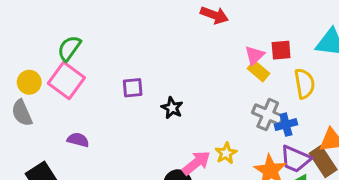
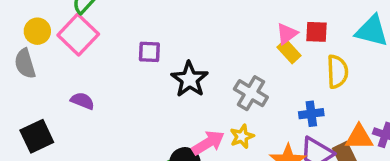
black star: (172, 108) -> (190, 79), size x1.5
gray cross: (268, 115) -> (251, 93), moved

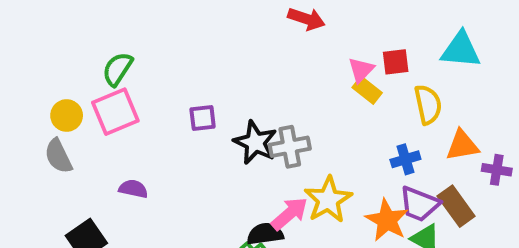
pink square: (78, 35) -> (115, 112), turned 33
gray cross: (251, 93) -> (290, 147), moved, turned -32
yellow star: (242, 136) -> (328, 200), size x1.6
orange triangle: (359, 137) -> (462, 145), moved

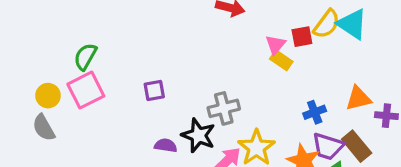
cyan triangle: (461, 50) -> (352, 24), turned 32
yellow semicircle: (428, 105) -> (327, 24), moved, turned 52
black star: (255, 143) -> (198, 135), moved
purple semicircle: (133, 189) -> (166, 145), moved

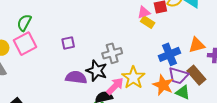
pink triangle: (275, 45) -> (144, 12), turned 32
blue cross: (315, 112) -> (169, 54), size x1.5
purple semicircle: (166, 145) -> (76, 77), size x1.5

